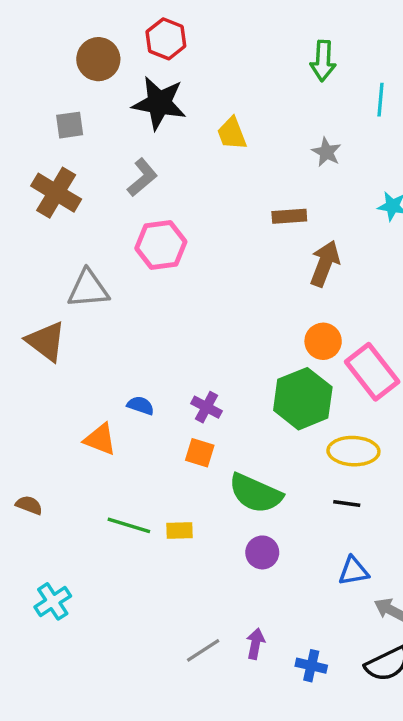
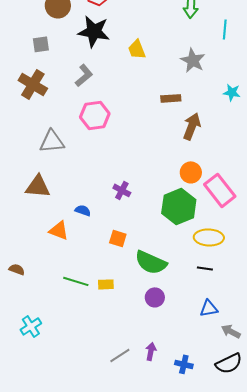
gray star: (326, 152) -> (193, 60), size x1.4
brown triangle: (46, 341) -> (38, 186), moved, turned -32
purple cross: (206, 407) -> (122, 190), moved

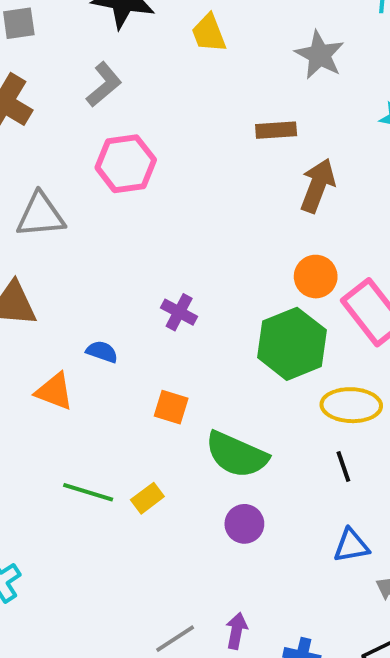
black line: (205, 268) -> (343, 466), turned 63
yellow rectangle: (106, 284) -> (147, 498), turned -35

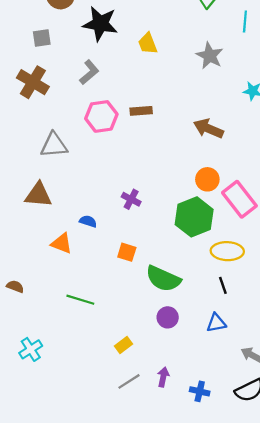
brown rectangle: (276, 130) -> (141, 111), moved
brown arrow: (318, 185) -> (208, 129), turned -88
yellow rectangle: (147, 498) -> (123, 345), moved
blue triangle: (351, 546) -> (216, 323), moved

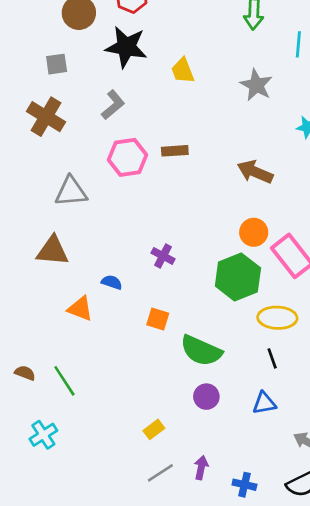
brown semicircle: (15, 286) -> (25, 373), moved
green line: (80, 300) -> (64, 381), moved, turned 40

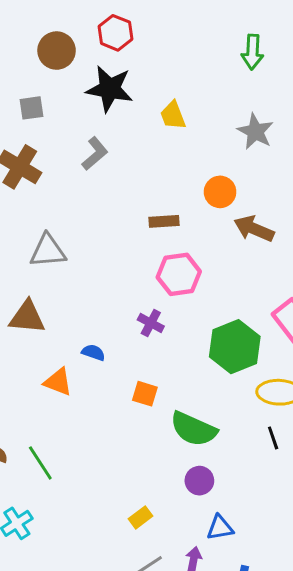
brown rectangle: (175, 151) -> (164, 221), moved
pink hexagon: (128, 157) -> (179, 274), moved
orange circle: (254, 232) -> (220, 192), moved
blue triangle: (264, 403) -> (220, 528), moved

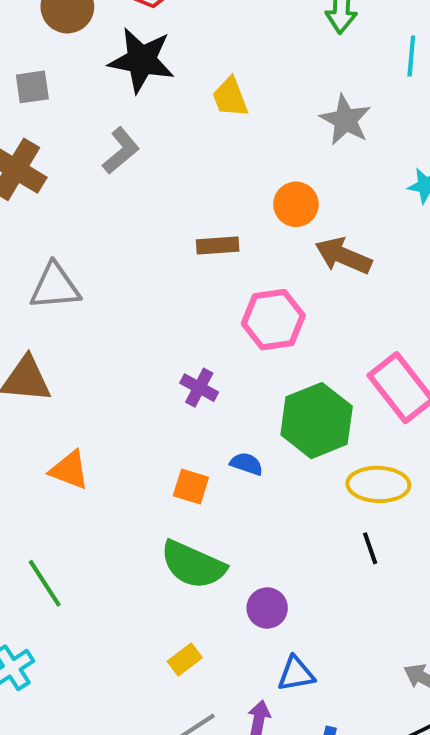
pink hexagon: (179, 274) -> (273, 320), moved
blue semicircle: (93, 352) -> (247, 464), moved
green semicircle: (194, 429) -> (193, 565), moved

